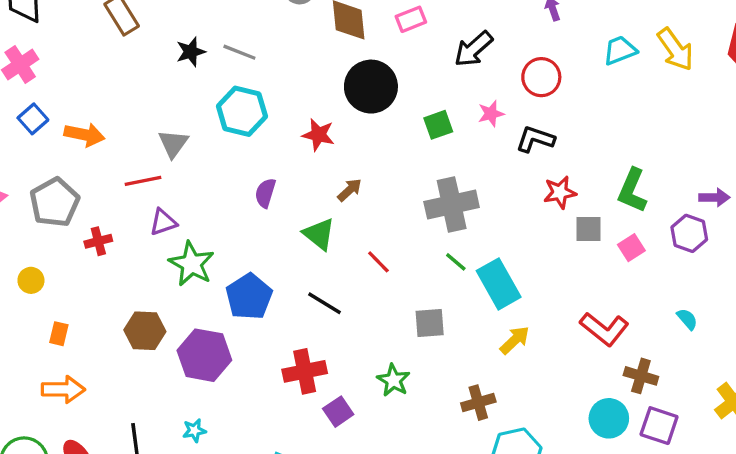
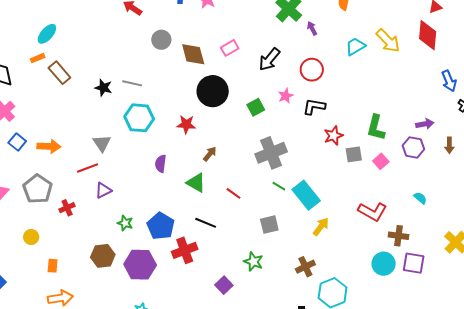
black star: (191, 52) -> (103, 88), turned -30
green star: (192, 264) -> (125, 223), moved, size x0.6
red cross: (305, 371) -> (185, 250), moved

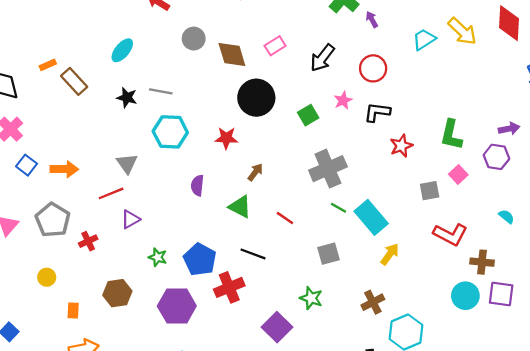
cyan ellipse: (47, 34) -> (122, 50), moved
gray square: (354, 154) -> (430, 191), moved
brown hexagon: (103, 256) -> (117, 293), moved
purple square: (224, 285) -> (277, 327), size x1.4

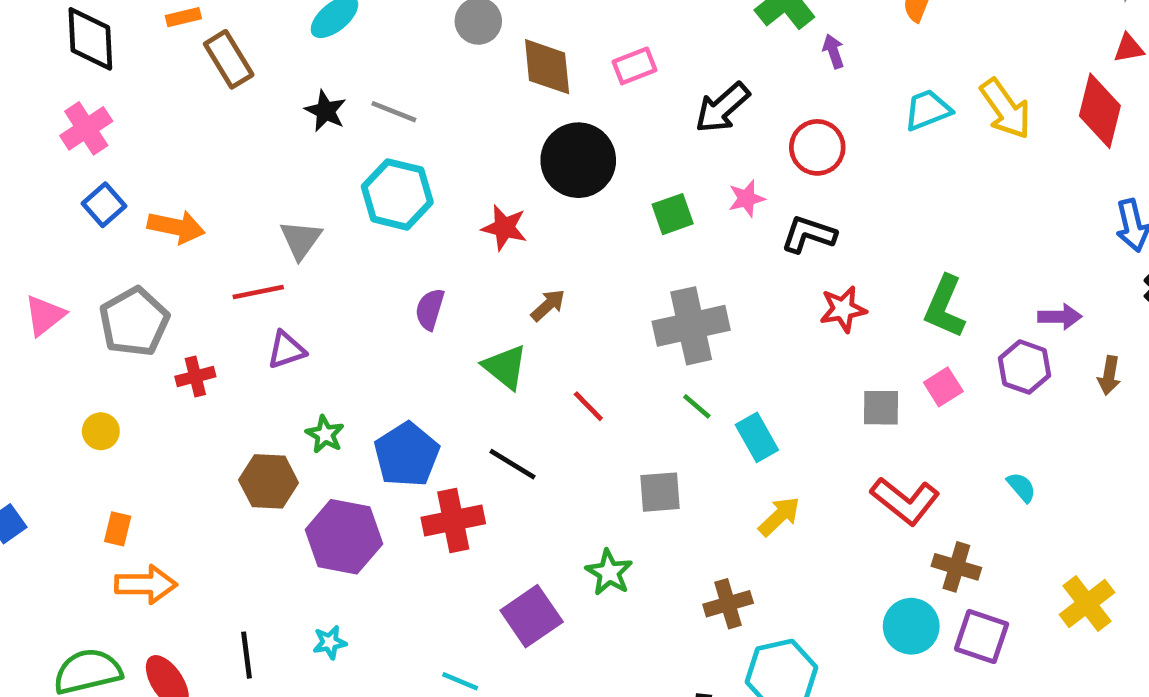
cyan rectangle: (371, 217) -> (757, 437), size x0.7
brown hexagon: (117, 293) -> (269, 481), moved
orange rectangle: (73, 310) -> (118, 529), moved

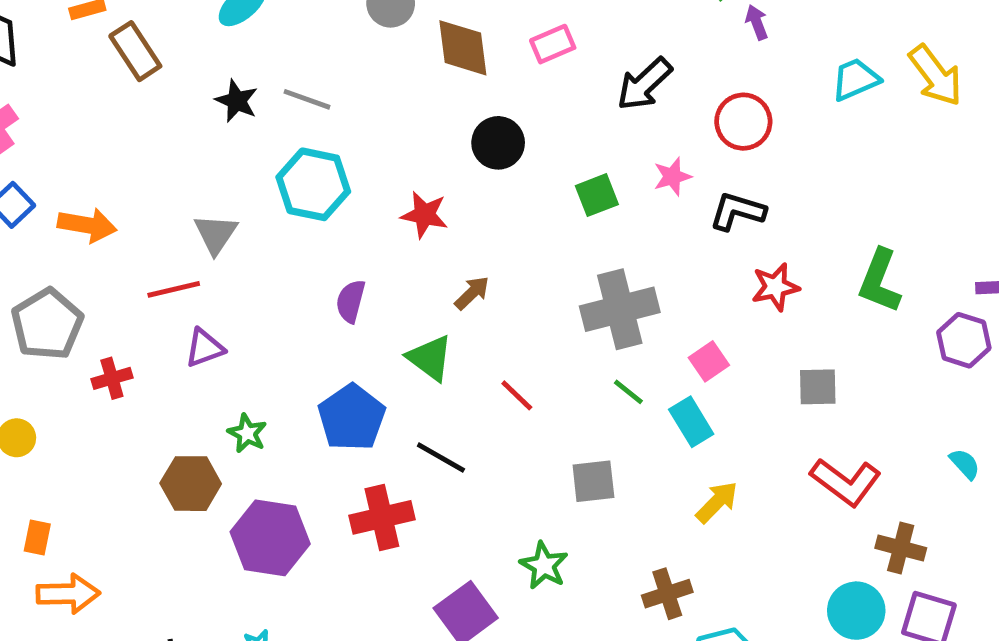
black circle: (578, 160) -> (498, 143), size x0.7
pink square: (943, 387) -> (709, 361), moved
blue pentagon: (407, 455) -> (352, 418), moved

